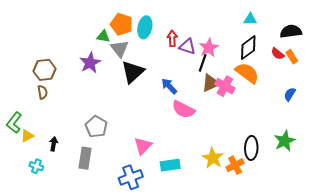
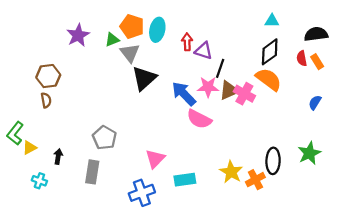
green triangle: (103, 36) -> (112, 40), turned -32
pink star: (209, 48) -> (208, 87), moved, turned 30
red semicircle: (278, 54) -> (302, 58), turned 40
purple star: (90, 63) -> (78, 35), moved
blue arrow: (169, 86) -> (184, 94), size x1.4

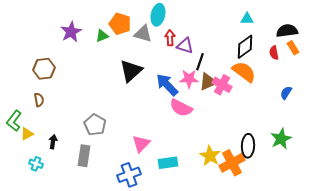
cyan ellipse: (157, 30) -> (158, 15), moved
gray triangle: (130, 53) -> (143, 34), moved, turned -36
orange rectangle: (317, 62) -> (293, 48), moved
brown semicircle: (46, 100) -> (39, 100), moved
orange cross: (255, 180) -> (232, 163), size x1.4

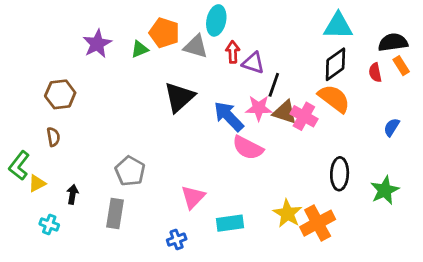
cyan triangle: (247, 19) -> (338, 26), size x1.6
brown triangle: (208, 82) -> (285, 112), turned 42
black ellipse: (248, 146) -> (340, 174), moved
blue cross: (129, 175) -> (177, 240), size x0.6

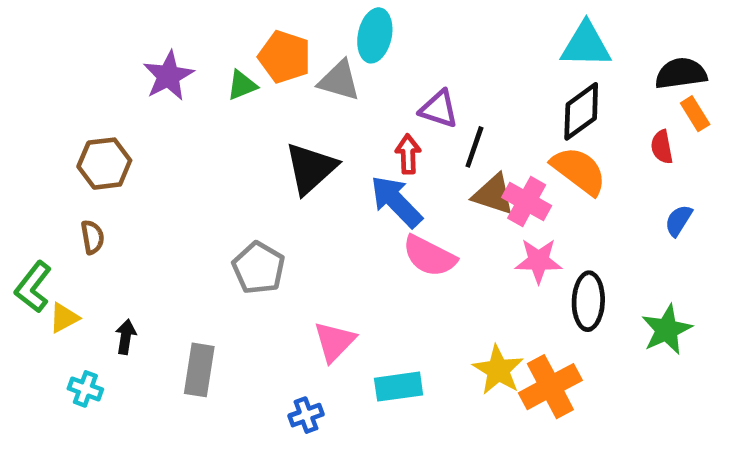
red arrow: (233, 52) -> (408, 154), moved
red semicircle: (375, 72) -> (662, 147), moved
pink star: (259, 108) -> (539, 261), moved
gray pentagon: (130, 171) -> (259, 268), moved

